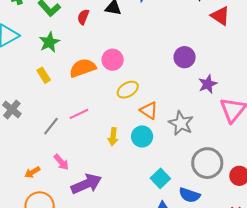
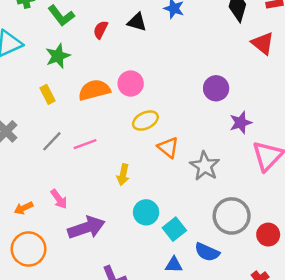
gray line: (51, 126) -> (52, 141), moved
cyan circle: (142, 136) -> (146, 212), moved

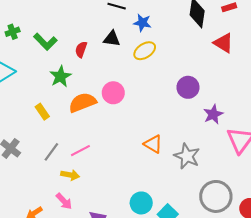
green star: (58, 56) -> (60, 76), moved
yellow ellipse: (145, 121) -> (145, 51), moved
yellow arrow: (123, 175) -> (70, 175), moved, turned -84

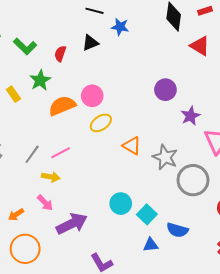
black triangle: (112, 39) -> (90, 43), turned -30
yellow ellipse: (145, 51) -> (101, 123), moved
yellow rectangle: (42, 112) -> (13, 94), moved
gray circle: (216, 196) -> (193, 180), moved

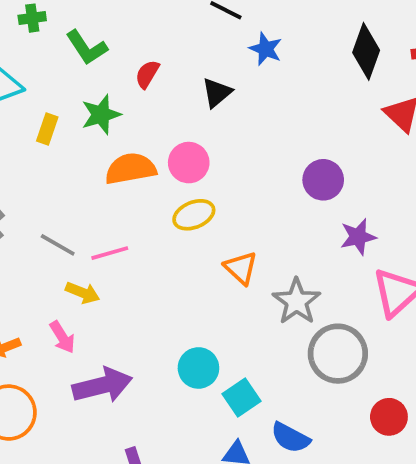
black triangle: (90, 43) -> (217, 93), moved, turned -30
yellow rectangle: (13, 94) -> (47, 129), turned 42
gray line: (32, 154) -> (58, 245), turned 72

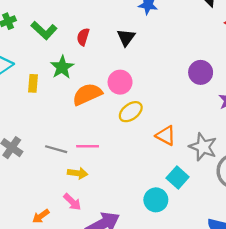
pink line: (110, 253) -> (88, 146), turned 30
cyan square: (241, 398) -> (178, 177), moved

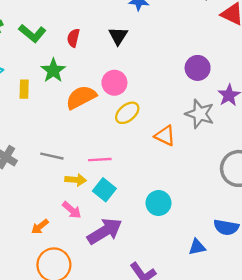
pink line: (88, 146) -> (100, 160), moved
gray star: (203, 147) -> (200, 114), moved
cyan square: (178, 177) -> (104, 190), moved

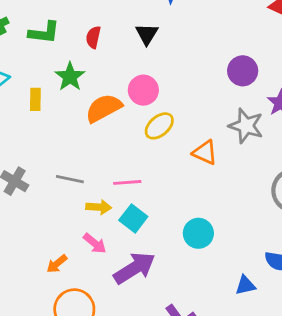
green L-shape: (32, 33) -> (44, 33), turned -32

